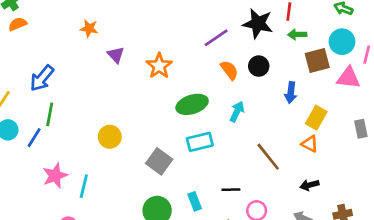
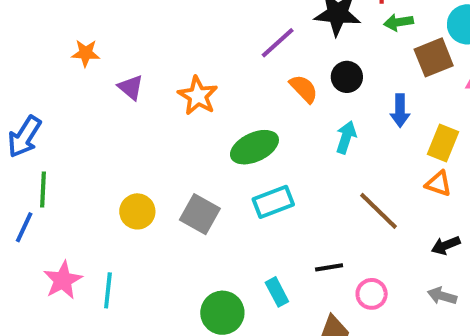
cyan arrow: (237, 112) -> (346, 137), moved
gray square: (159, 161) -> (200, 214), moved

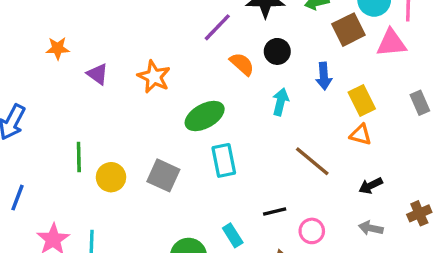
yellow rectangle: (443, 143) -> (362, 100), turned -44
green line: (43, 189) -> (79, 157), moved
cyan rectangle: (273, 202) -> (224, 160), turned -76

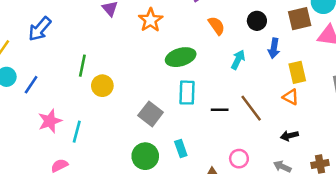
black circle: (277, 51) -> (257, 21), moved
gray square: (163, 175) -> (151, 114), moved
black line: (275, 212) -> (220, 110), moved

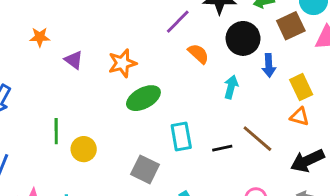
orange star: (151, 20) -> (122, 63), turned 30
black circle: (257, 21) -> (243, 38), size x1.5
green ellipse: (181, 57) -> (143, 98), moved
black arrow: (289, 136) -> (307, 161), size x1.6

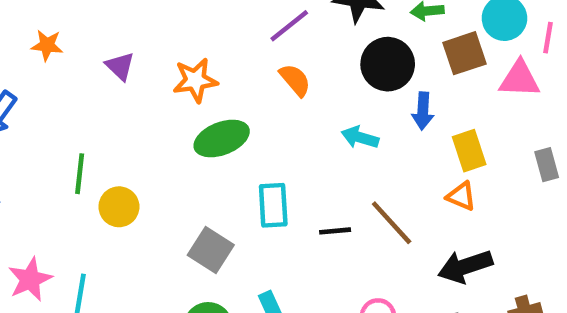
orange star: (40, 37) -> (47, 45), moved
orange semicircle: (198, 54) -> (295, 80), moved
cyan arrow: (231, 87) -> (360, 137), turned -95

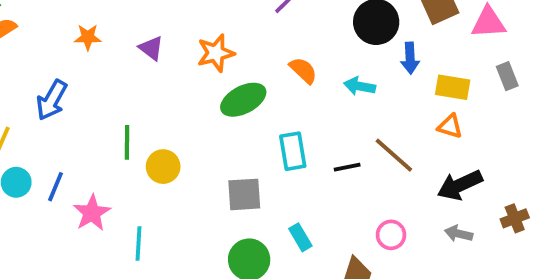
orange semicircle: (295, 80) -> (303, 70), moved
yellow rectangle: (469, 151) -> (453, 87), turned -56
gray rectangle: (547, 165) -> (507, 76), moved
gray square: (211, 250) -> (244, 194), turned -30
pink star: (30, 279) -> (92, 213), moved

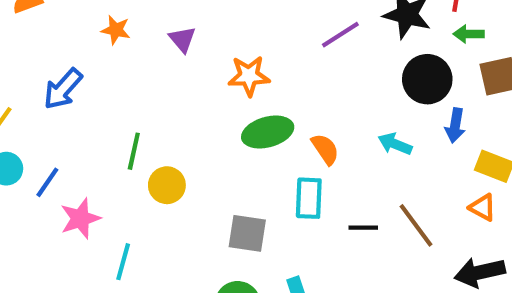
purple triangle: (151, 48) -> (182, 39), moved
orange semicircle: (303, 70) -> (325, 149), moved

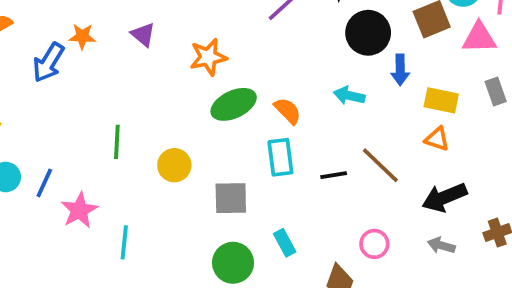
blue arrow: (63, 89) -> (48, 62), moved
yellow circle: (167, 185) -> (174, 165), moved

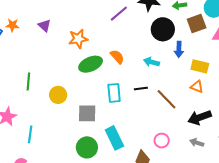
orange semicircle: (288, 111) -> (117, 57), moved
black line: (334, 175) -> (141, 89), moved
cyan rectangle: (285, 243) -> (114, 138), size x1.6

